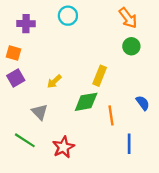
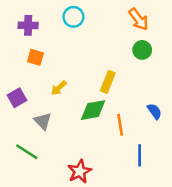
orange square: (14, 53) -> (35, 57), moved
purple square: (16, 78) -> (17, 98), moved
red star: (63, 147) -> (80, 171), moved

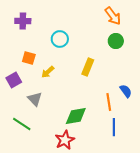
cyan circle: (73, 17) -> (60, 39), moved
orange square: (35, 57) -> (29, 58), moved
green diamond: (93, 110) -> (76, 116), moved
orange line: (120, 125) -> (109, 102), moved

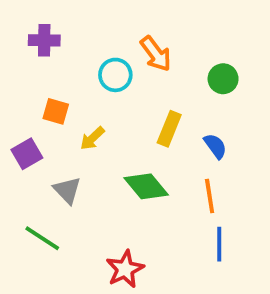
orange arrow: (113, 16) -> (156, 54), moved
blue semicircle: (126, 91) -> (215, 146), moved
green diamond: (76, 116) -> (146, 186), moved, turned 60

